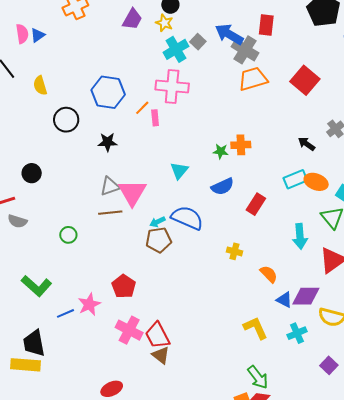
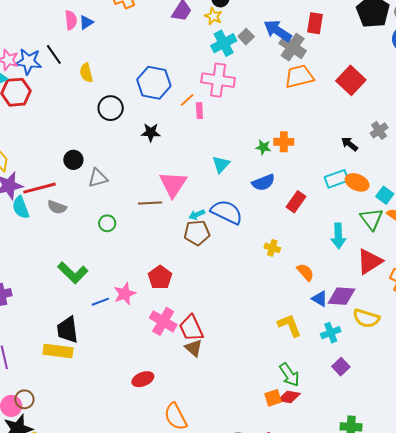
gray triangle: (110, 186) -> (98, 178), moved
purple square: (329, 365) -> (341, 367), moved

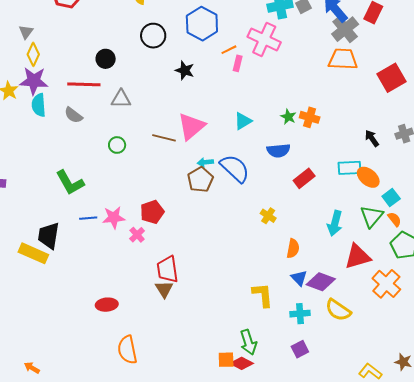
black circle: (73, 160) -> (106, 59), moved
red line: (40, 188) -> (84, 84), moved
brown pentagon: (197, 233) -> (200, 180), turned 30
orange semicircle: (305, 272) -> (293, 248), turned 36
pink cross: (163, 321) -> (137, 235), moved, size x0.6

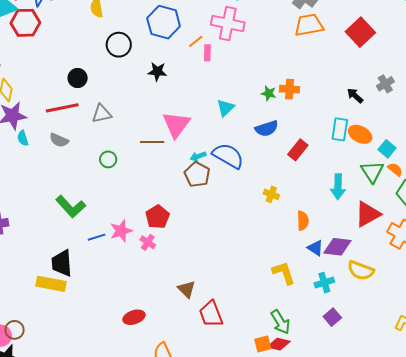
cyan semicircle: (39, 105) -> (23, 138), size x0.7
cyan rectangle: (350, 168) -> (340, 129), turned -65
red trapezoid: (168, 269) -> (211, 314), moved

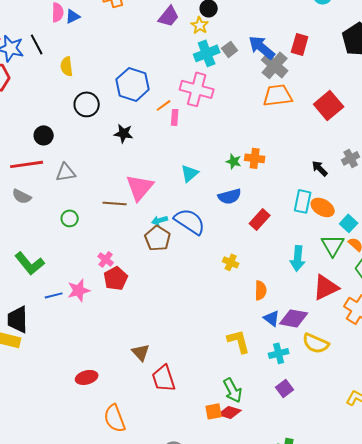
pink cross: (148, 242) -> (106, 259), moved

